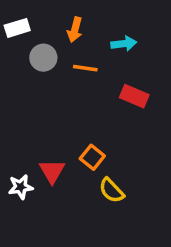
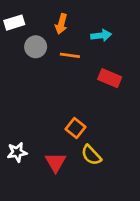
red triangle: (52, 171) -> (56, 162), moved

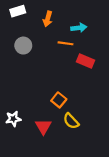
white rectangle: (14, 23) -> (18, 11), moved
gray circle: (36, 47) -> (23, 46), moved
orange line: (70, 55) -> (65, 43), moved

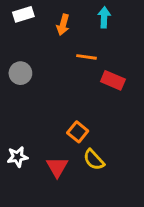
cyan arrow: (79, 28) -> (104, 17), moved, turned -80
gray circle: (23, 46) -> (20, 73), moved

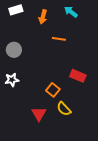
cyan arrow: (104, 17) -> (71, 12), turned -56
red rectangle: (113, 80) -> (78, 76), moved
white star: (18, 157) -> (12, 80), moved

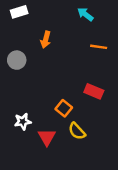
orange arrow: (43, 17) -> (46, 40), moved
orange line: (59, 39) -> (99, 47), moved
white star: (12, 80) -> (23, 121), moved

